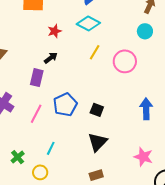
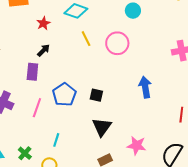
yellow line: (95, 52) -> (86, 39), turned -49
pink star: (143, 157) -> (137, 146), moved

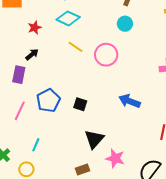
yellow line: (86, 39) -> (76, 47), turned -35
blue arrow: (145, 87) -> (129, 101), turned -65
black triangle: (102, 127) -> (94, 139), moved

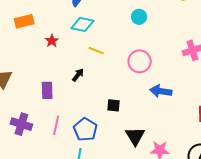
black arrow: (32, 54) -> (78, 75), moved
pink circle: (106, 55) -> (140, 61), moved
blue pentagon: (48, 100) -> (85, 129), moved

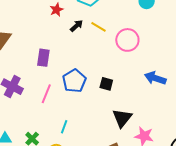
pink circle: (140, 61) -> (127, 40), moved
black arrow: (78, 75) -> (76, 26), moved
blue pentagon: (85, 129) -> (74, 81), moved

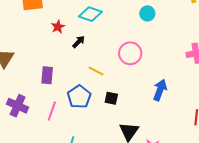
yellow line: (98, 27) -> (96, 71), moved
blue arrow: (155, 78) -> (160, 90), turned 95

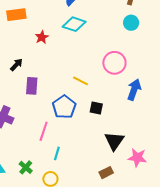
black arrow: (79, 42) -> (16, 65), moved
blue arrow: (160, 90) -> (134, 90), moved
pink line: (52, 111) -> (44, 131), moved

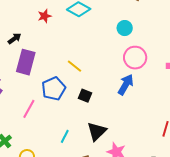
cyan circle: (131, 23) -> (125, 28), moved
pink circle: (114, 63) -> (135, 58), moved
purple rectangle: (32, 86) -> (26, 62), size x1.4
cyan line: (57, 153) -> (65, 136), moved

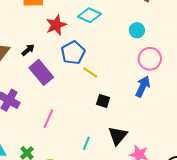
red star: (45, 16) -> (56, 25), size x1.5
purple rectangle: (26, 62) -> (41, 72), turned -50
blue pentagon: (54, 89) -> (73, 53), moved

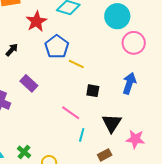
cyan circle: (137, 30) -> (117, 16), size x1.6
purple rectangle: (41, 72) -> (29, 83), moved, size x0.7
blue arrow: (143, 87) -> (129, 83), moved
pink line: (48, 119) -> (71, 113), moved, turned -72

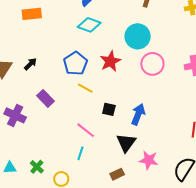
red star: (36, 21) -> (110, 61), moved
yellow line: (76, 64) -> (85, 88), moved
blue arrow: (129, 83) -> (138, 114), moved
cyan line: (82, 135) -> (80, 153), moved

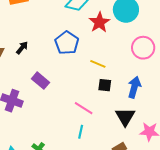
red star: (110, 61) -> (99, 22), moved
pink circle: (152, 64) -> (143, 48), moved
yellow line: (85, 88) -> (98, 64), moved

